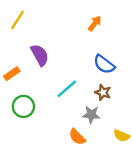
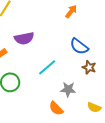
purple semicircle: (40, 55) -> (24, 38), turned 108
brown star: (103, 92) -> (89, 67), moved

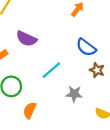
purple semicircle: (24, 38) -> (26, 39), turned 36
orange semicircle: (56, 108) -> (30, 110), moved, turned 70

